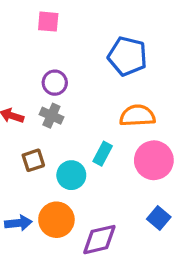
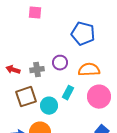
purple circle: (55, 83) -> (60, 63), moved
gray cross: (51, 116) -> (37, 70), turned -32
brown square: (33, 160) -> (26, 97), size x1.5

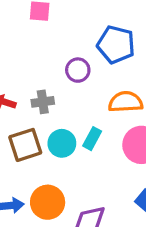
purple circle: (60, 63) -> (78, 70), moved
cyan circle: (49, 106) -> (62, 143), moved

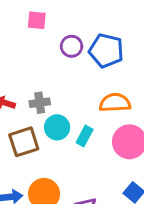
purple circle: (78, 70) -> (72, 46), moved
cyan circle: (62, 143) -> (57, 127), moved

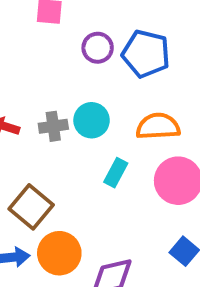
cyan circle: (57, 127) -> (92, 120), moved
brown square: (24, 142) -> (31, 207), moved, turned -32

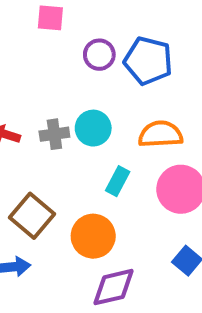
orange circle: (59, 253) -> (93, 236), moved

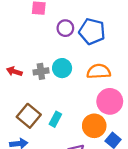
cyan rectangle: (118, 181) -> (55, 119), moved
orange circle: (93, 236) -> (94, 126), moved

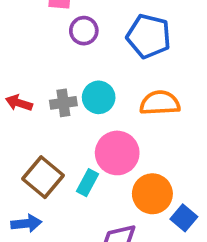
purple circle: (65, 28) -> (84, 31), moved
pink circle: (110, 101) -> (117, 153), moved

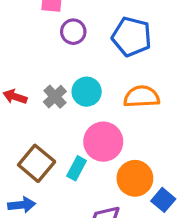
gray cross: (63, 103) -> (55, 97), turned -35

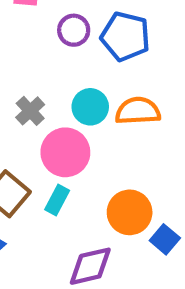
purple circle: (73, 32) -> (74, 30), moved
cyan circle: (87, 92) -> (90, 107), moved
pink circle: (103, 142) -> (65, 152), moved

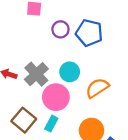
gray cross: (30, 111) -> (36, 74), size x1.5
orange semicircle: (138, 111) -> (97, 88), moved, turned -30

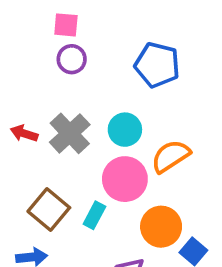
purple circle: (60, 29) -> (72, 59), moved
pink circle: (56, 97) -> (125, 179), moved

